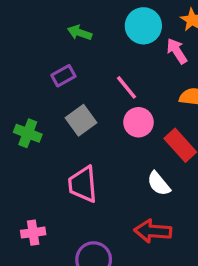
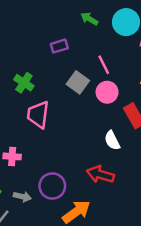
green arrow: (80, 33) -> (89, 19), moved
gray square: (81, 120) -> (78, 82), moved, turned -30
pink trapezoid: (83, 184) -> (38, 114), moved

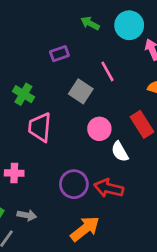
pink circle: (107, 92) -> (99, 129), moved
purple circle: (52, 186) -> (74, 184), moved

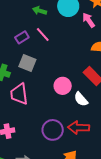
pink line: (107, 71) -> (43, 34), moved
gray square: (81, 91) -> (27, 63), moved

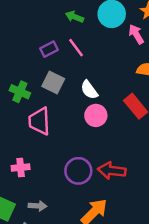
white semicircle: (81, 99) -> (89, 90), moved

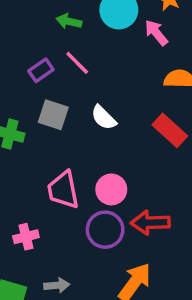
pink circle: (96, 115) -> (111, 189), moved
pink trapezoid: (39, 121) -> (63, 190), moved

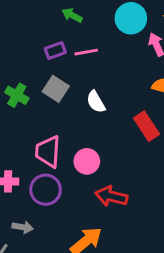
green arrow: (69, 21) -> (72, 15), moved
pink line: (77, 63) -> (86, 52), turned -70
purple circle: (105, 230) -> (46, 190), moved

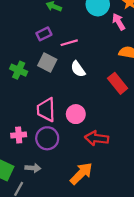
pink line: (86, 52) -> (69, 43), moved

